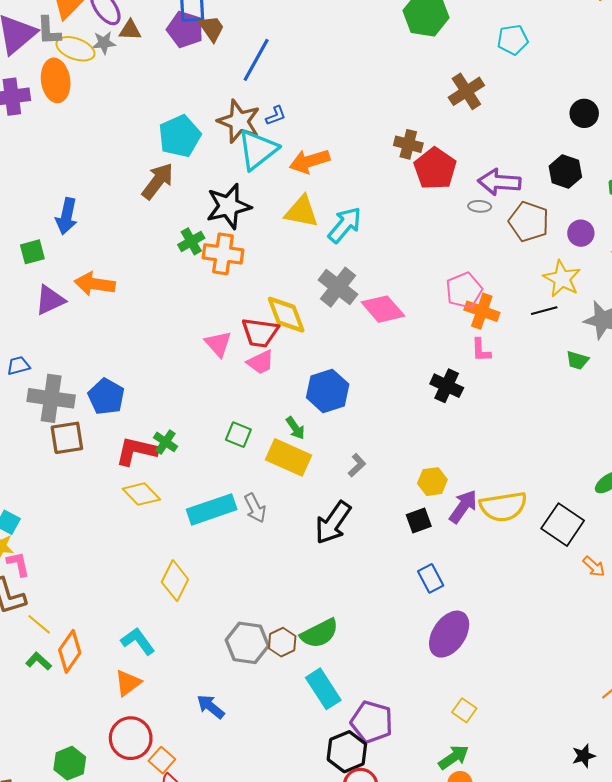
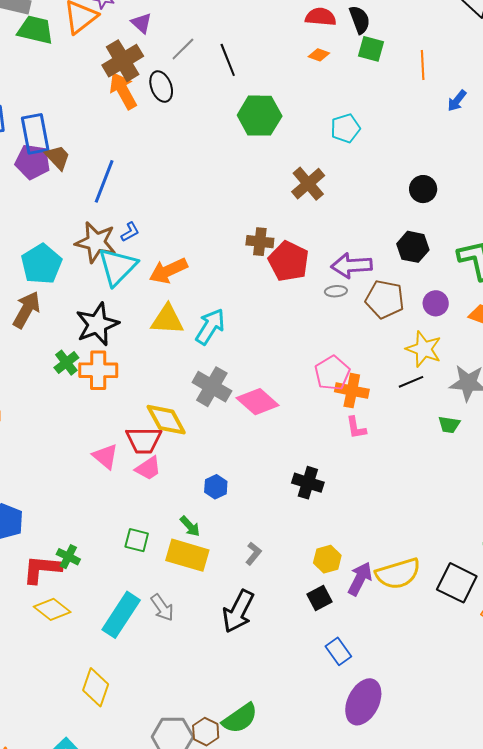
black cross: (447, 386) -> (308, 483), moved
blue hexagon: (328, 391) -> (216, 487), size x0.6
cyan rectangle: (212, 509) -> (121, 615), turned -30

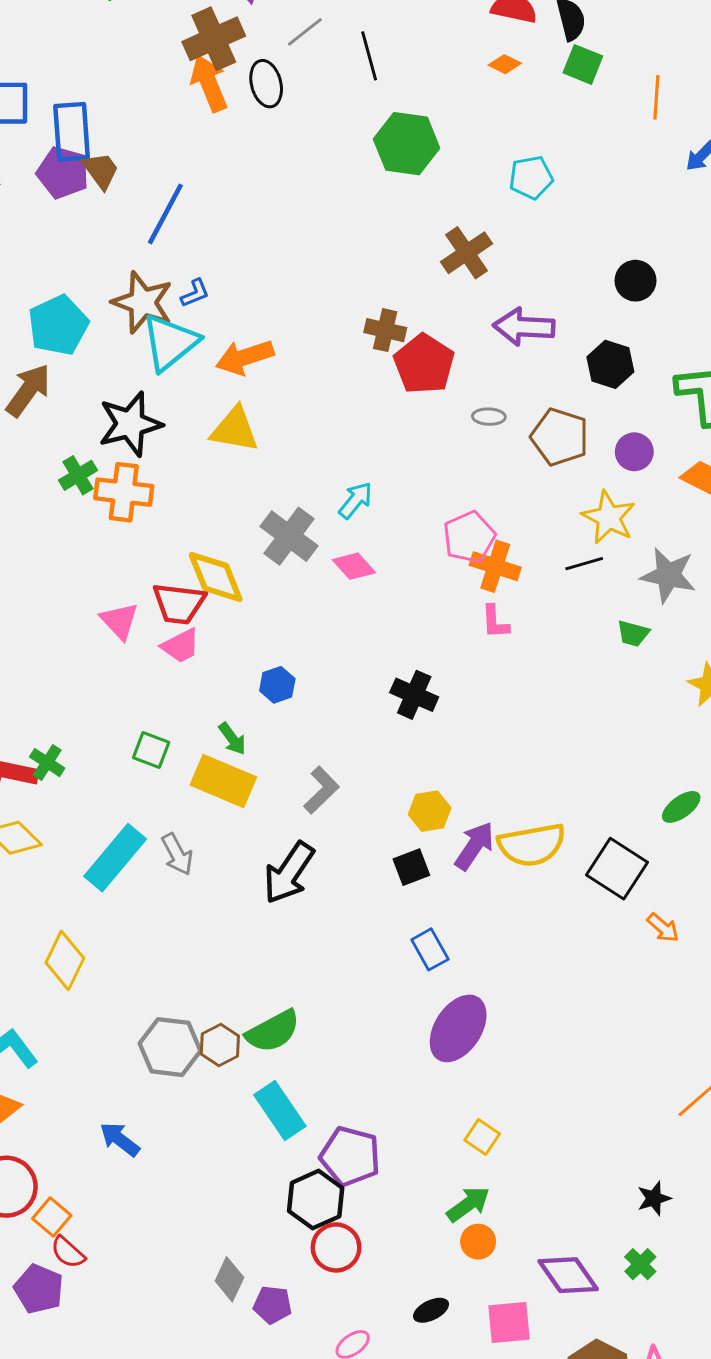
purple arrow: (351, 266) -> (524, 327), moved
cyan arrow: (210, 327) -> (356, 500), moved, size x0.7
pink diamond: (258, 402) -> (354, 566), size x0.7
gray L-shape: (253, 554) -> (321, 790), size x1.4

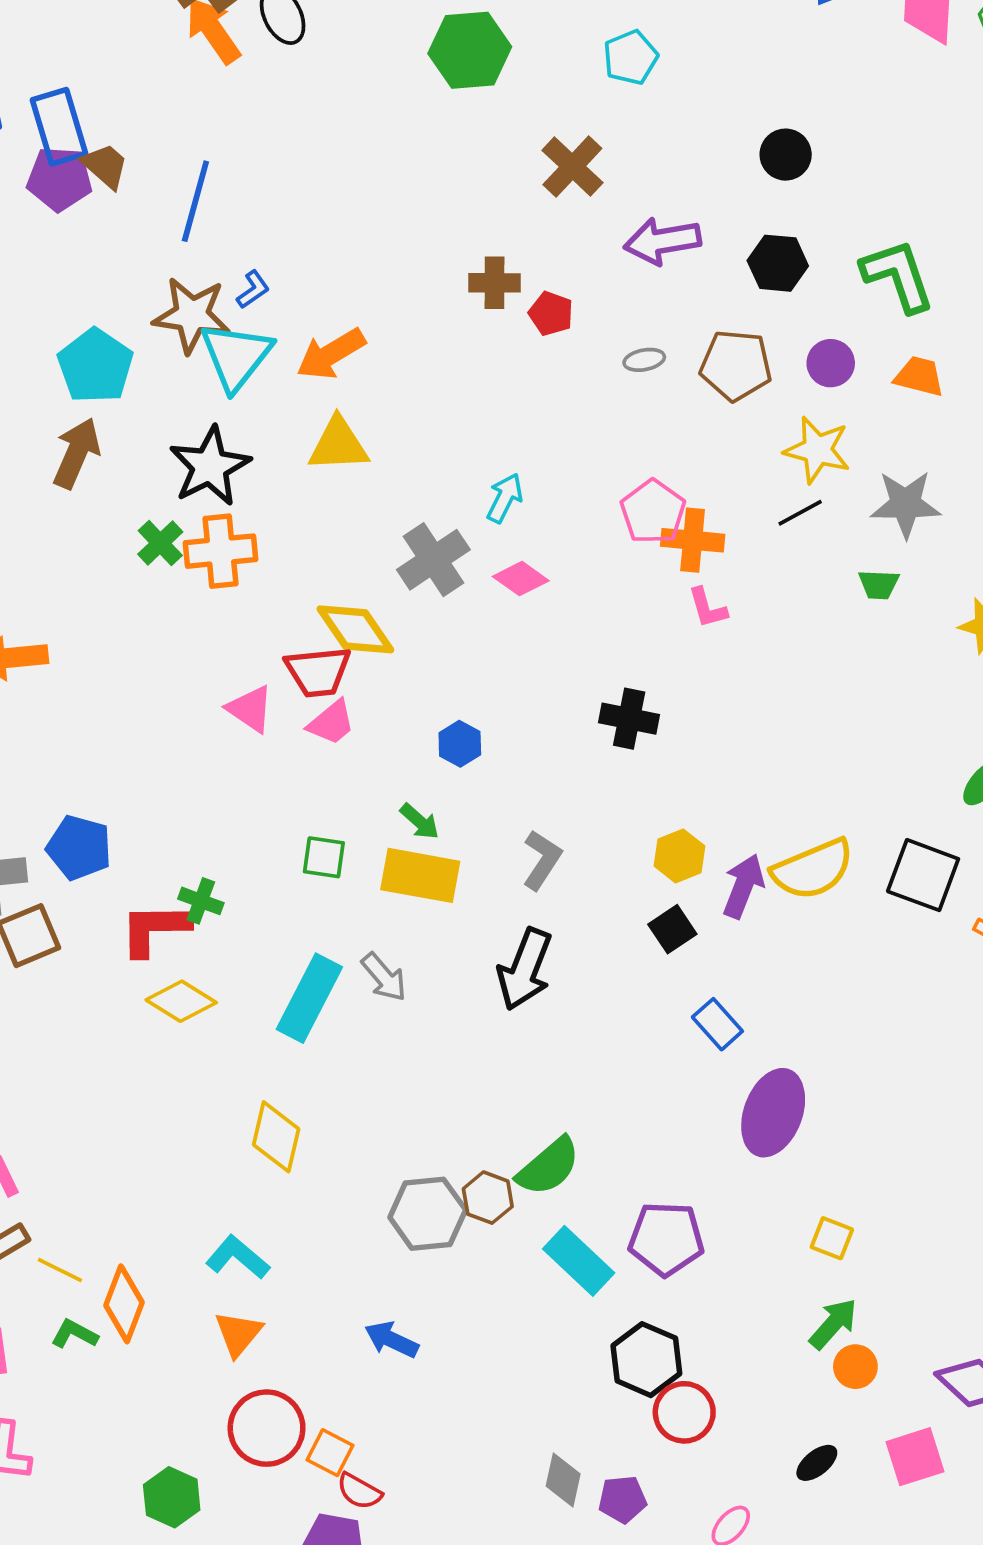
red pentagon: (424, 364) -> (551, 314), size x0.6
gray cross: (289, 536) -> (433, 560), turned 32
purple pentagon: (350, 1156) -> (666, 1239), moved

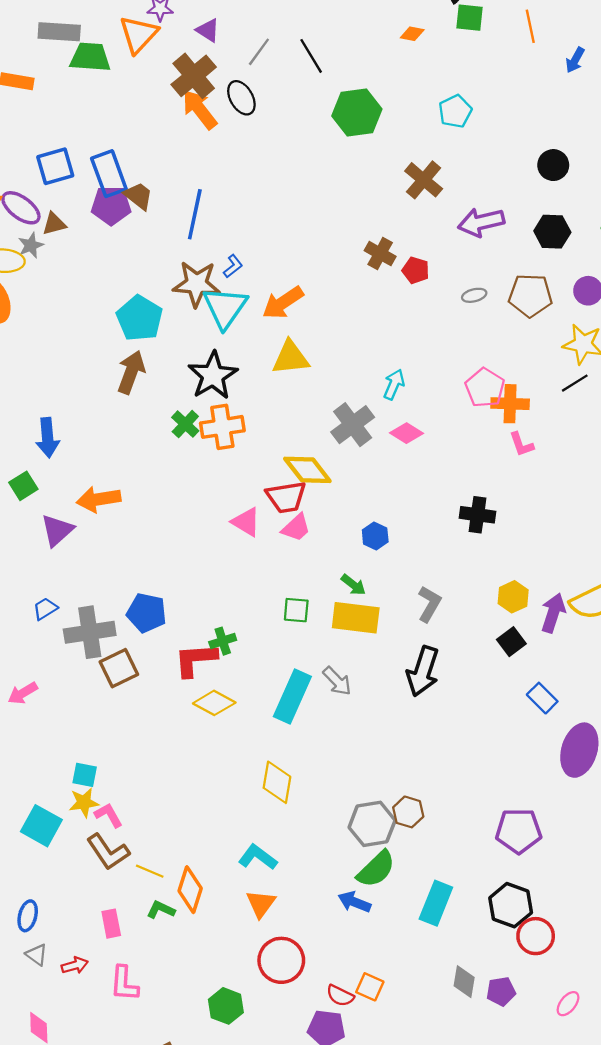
brown cross: (494, 283) -> (380, 254), turned 32
green cross: (201, 901) -> (223, 641), turned -35
green semicircle: (549, 1167) -> (376, 869), moved
cyan rectangle: (579, 1261) -> (436, 903), moved, turned 72
orange square: (330, 1453) -> (370, 987), moved

